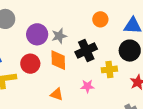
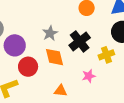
purple circle: (37, 34) -> (15, 45), moved

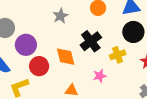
gray star: (50, 33) -> (60, 16), moved

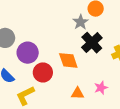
gray star: (60, 16) -> (81, 22), moved
pink star: (100, 76) -> (101, 88), moved

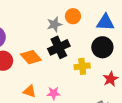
orange diamond: (68, 60) -> (31, 57), turned -40

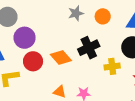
gray star: (54, 24) -> (76, 13), moved

